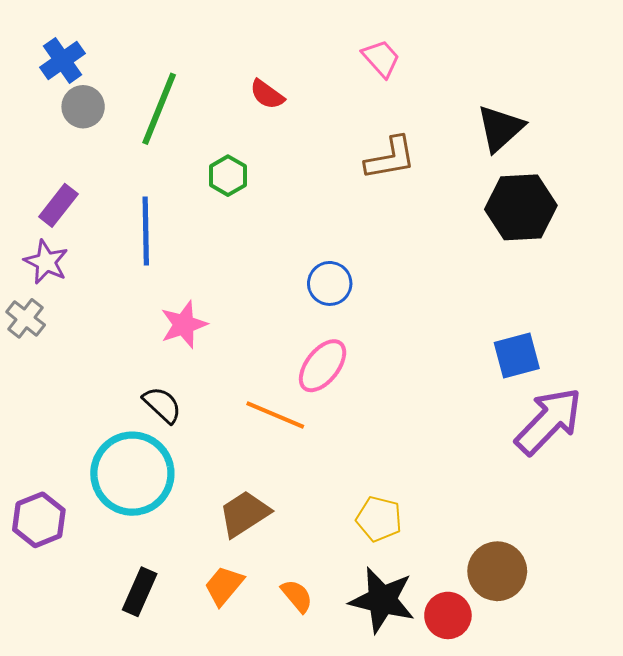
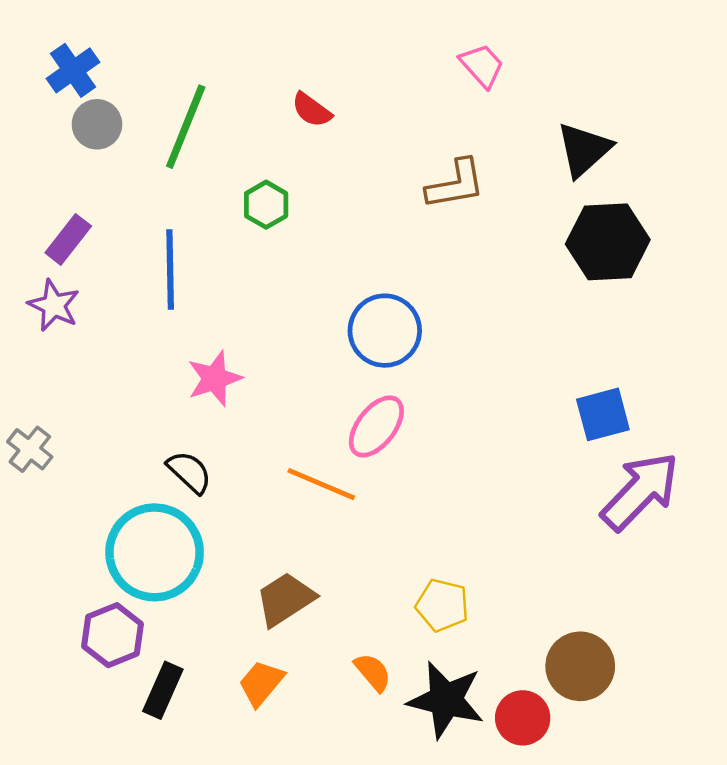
pink trapezoid: (381, 58) -> (482, 66), moved
blue circle: (330, 283) -> (385, 331), size x1.4
gray cross: (26, 318) -> (30, 449), moved
purple hexagon: (39, 520) -> (113, 635), moved
orange semicircle: (297, 596) -> (373, 672), moved

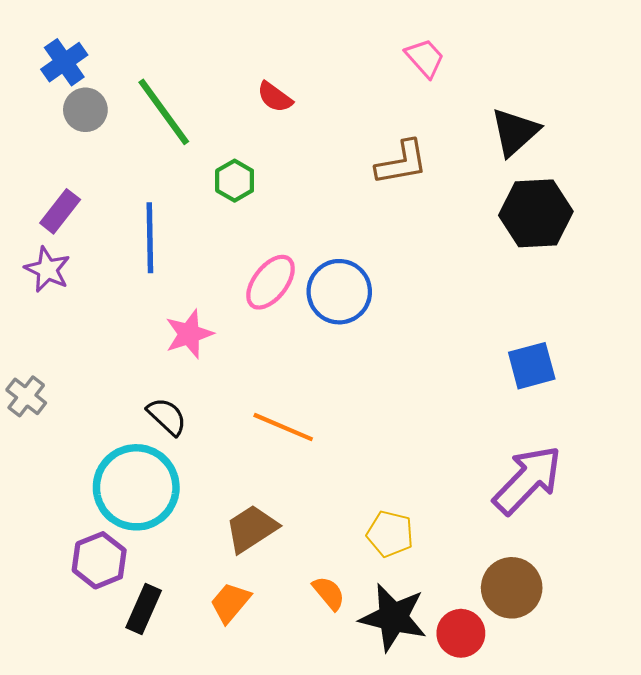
green line: (186, 127) -> (164, 112), turned -58
pink ellipse: (376, 426) -> (271, 282), moved
purple arrow: (640, 491) -> (528, 480), moved

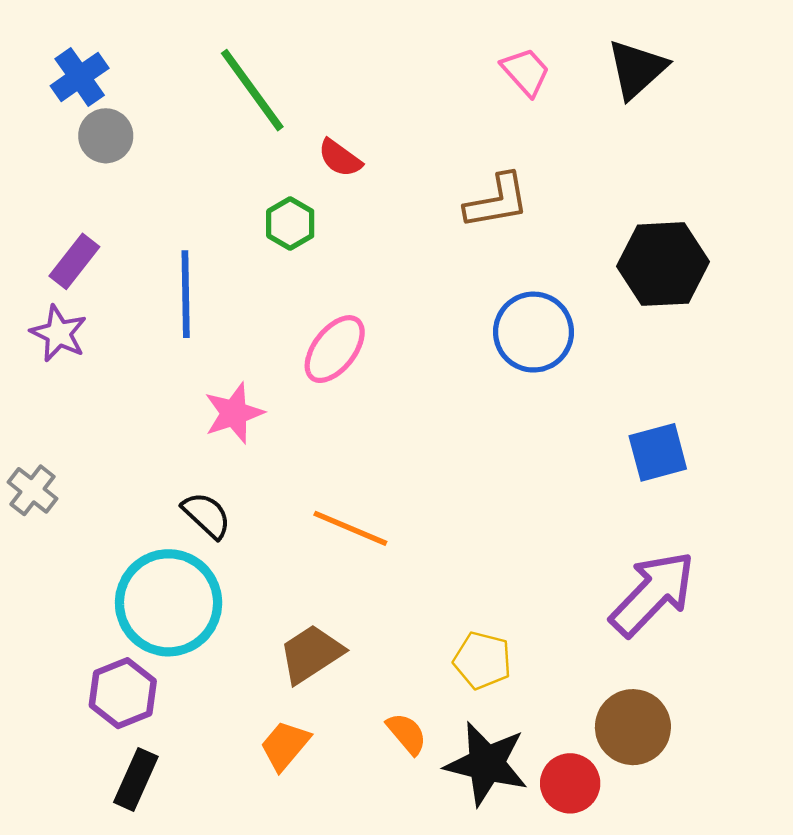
red semicircle: (275, 97) -> (340, 158), moved
green line: (164, 112) -> (252, 90), moved
black triangle: (515, 132) -> (637, 69), moved
blue circle: (339, 292) -> (533, 332), moved
black rectangle: (144, 609) -> (136, 779), moved

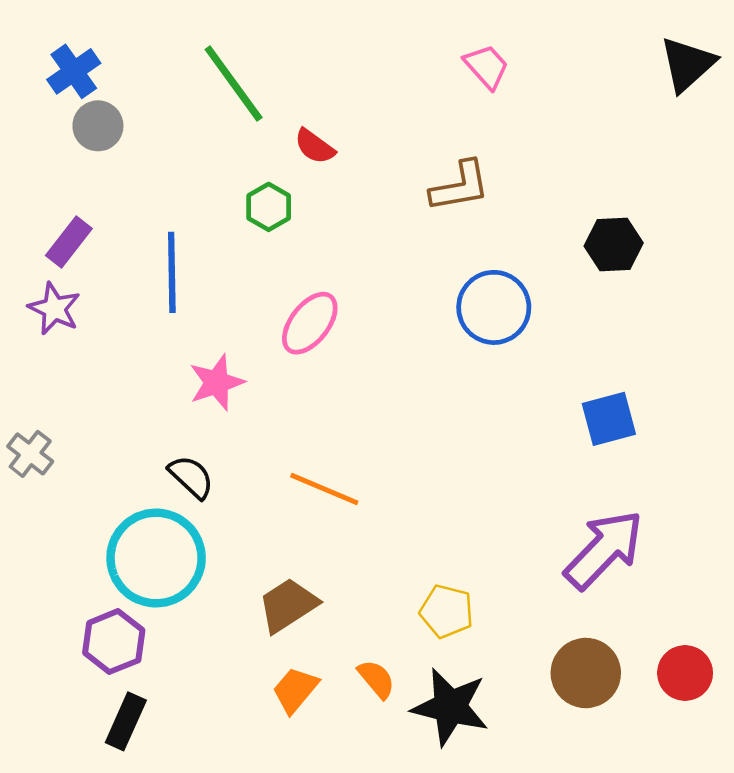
black triangle: (637, 69) -> (687, 64), moved
black hexagon: (663, 264) -> (614, 244), size x0.7
orange trapezoid: (285, 745) -> (295, 690), moved
red circle: (570, 783) -> (685, 673), moved

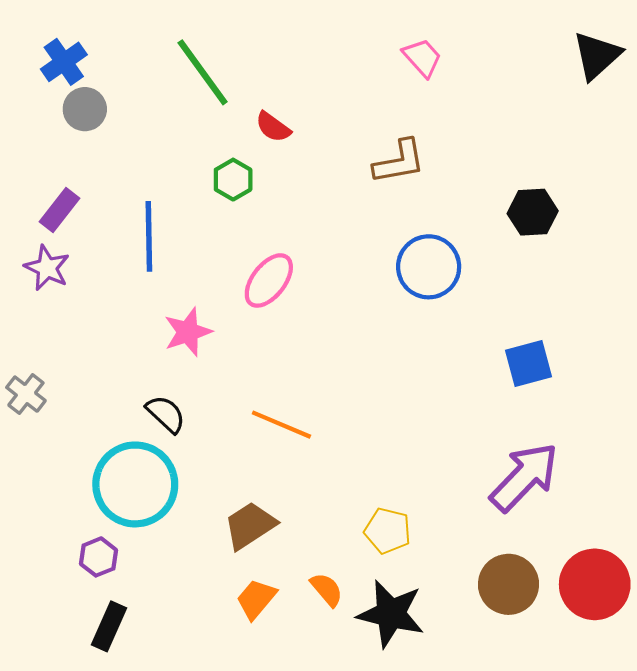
purple hexagon: (114, 642) -> (98, 557), size x0.7
red circle: (685, 673) -> (595, 584), size x1.5

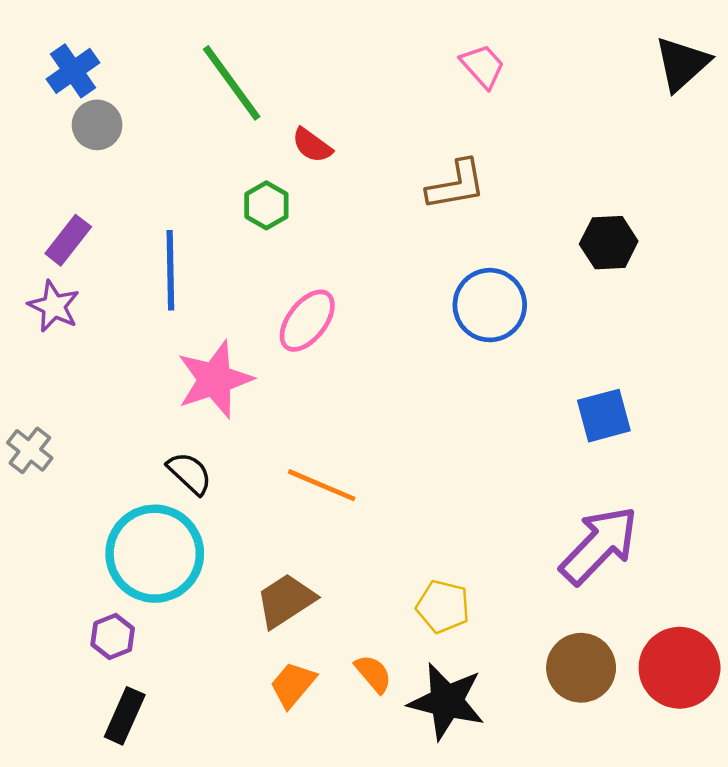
pink star: (188, 332) -> (215, 380), size x1.4

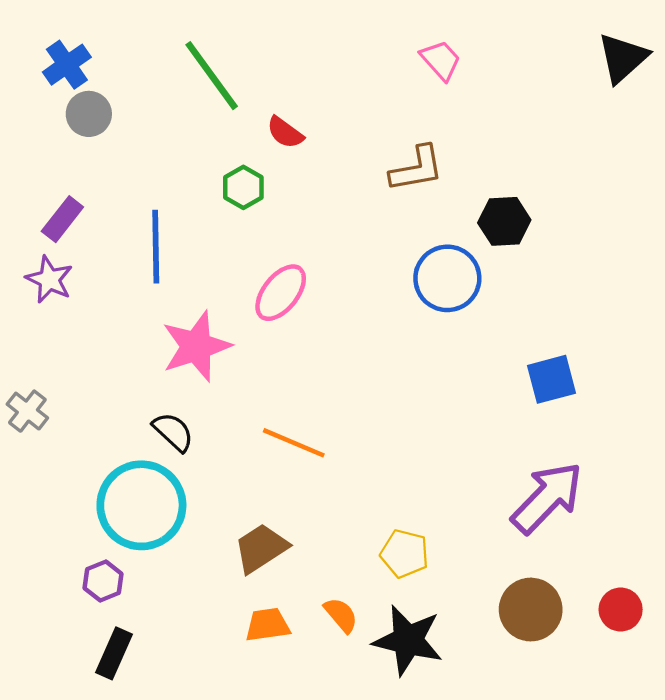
black hexagon: (609, 243) -> (504, 221), moved
red circle: (680, 668) -> (621, 610), size x0.6
orange trapezoid: (293, 685) -> (268, 625), turned 42

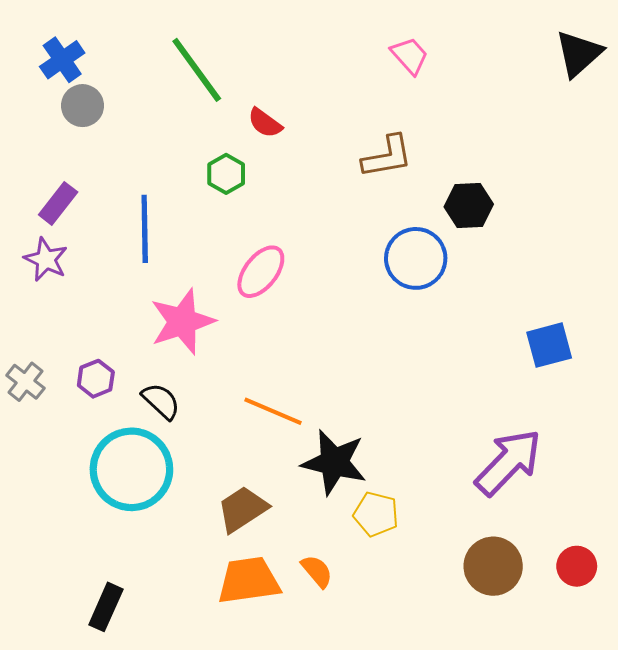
blue square: (552, 379) -> (549, 345), moved
purple hexagon: (103, 581) -> (96, 379), moved
orange trapezoid: (268, 625) -> (249, 580), size x1.5
black star: (408, 640) -> (334, 462), moved

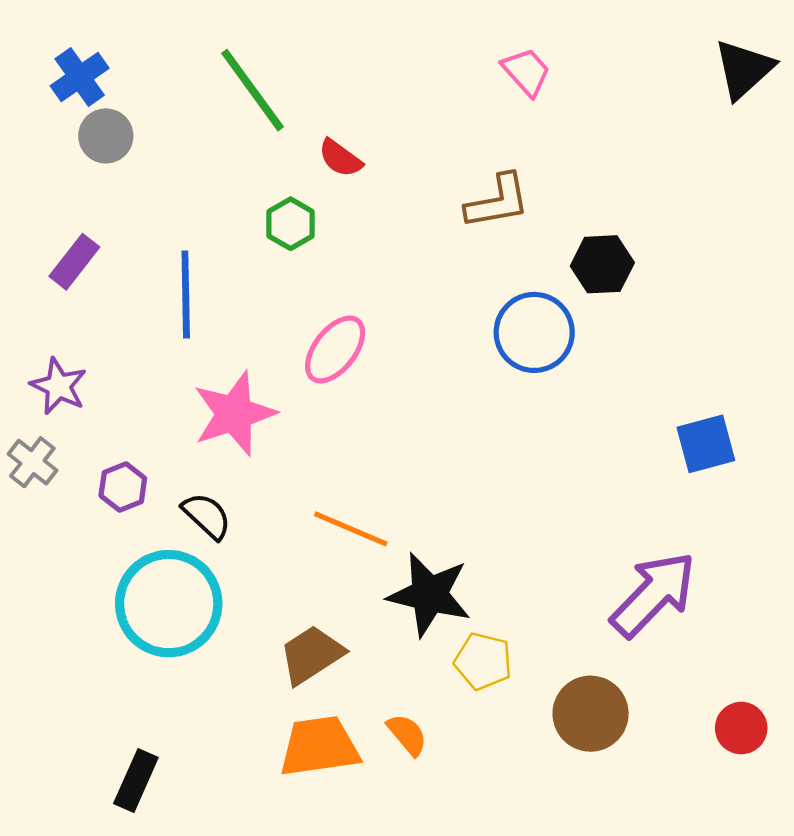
purple star: (46, 259) -> (59, 386), moved
gray cross: (25, 382) -> (32, 462), moved
brown circle: (493, 566) -> (591, 714), moved

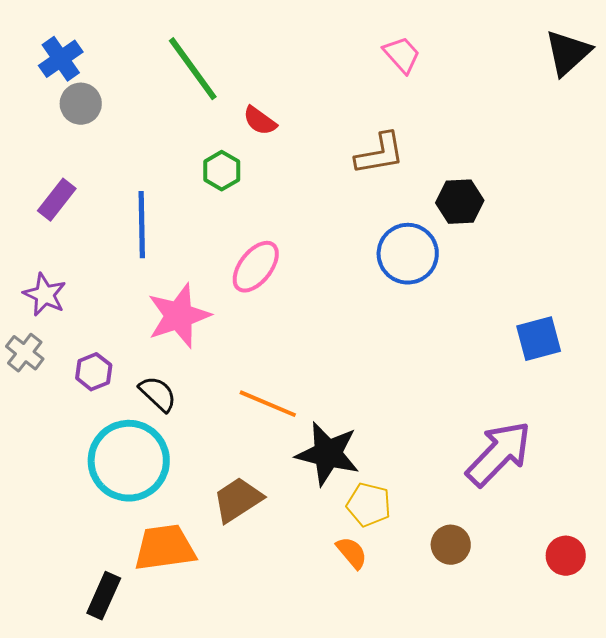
brown circle: (591, 714) -> (451, 545), size x0.7
orange semicircle: (407, 735) -> (352, 553), moved
orange trapezoid: (319, 746) -> (165, 548), moved

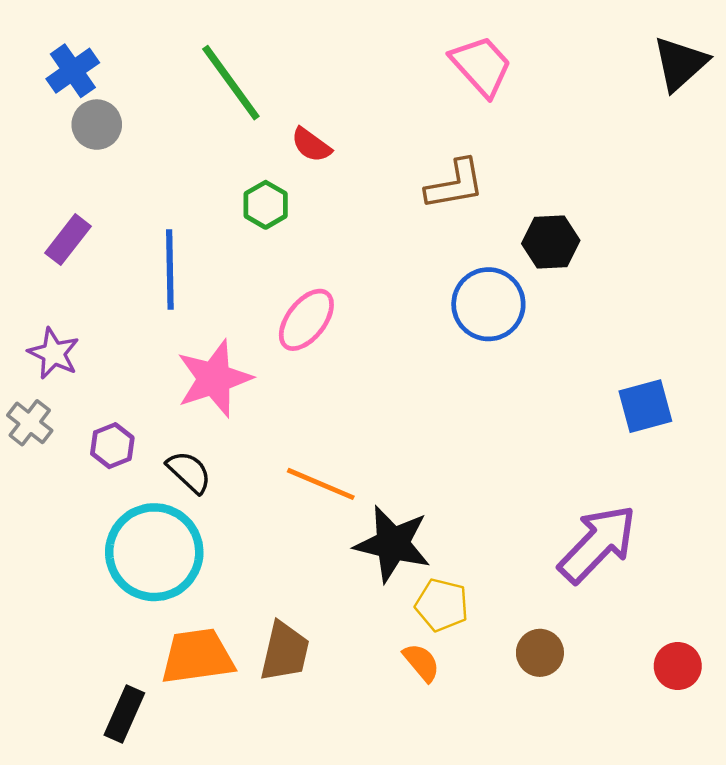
pink trapezoid: (402, 55) -> (481, 66), size x1.4
brown trapezoid: (238, 500) -> (285, 652), moved, turned 136

